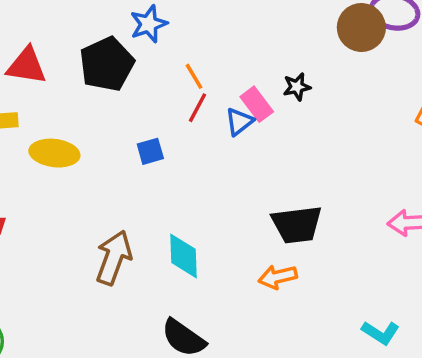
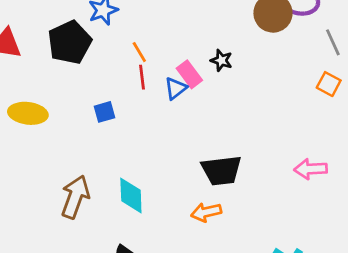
black star: (297, 87) -> (221, 60), turned 30
red line: (197, 108) -> (142, 77), turned -35

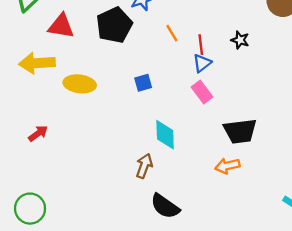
pink rectangle: (189, 74) -> (202, 92), moved
red line: (142, 77) -> (201, 45), moved
cyan diamond: (131, 195) -> (165, 135), moved
brown arrow: (75, 197) -> (144, 166), moved, size x0.7

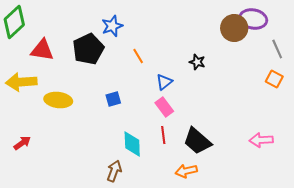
red line: (201, 45) -> (163, 135), moved
black trapezoid: (240, 131) -> (197, 141), turned 48

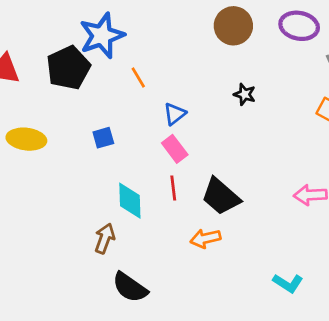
blue star: (112, 26) -> (102, 36), size x1.5
brown circle: (234, 28) -> (233, 26), moved
black star: (197, 62) -> (245, 94), moved

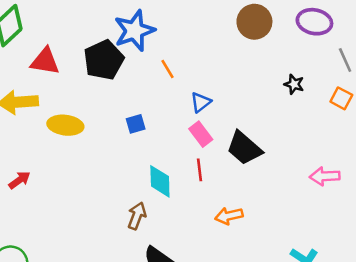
black star: (245, 94) -> (294, 84), moved
black trapezoid: (221, 196) -> (244, 148), moved

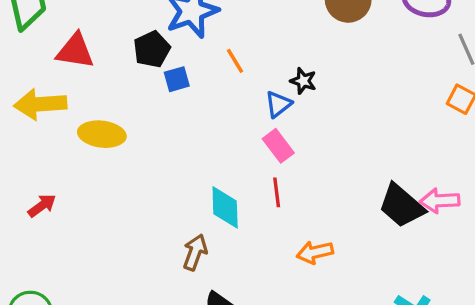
black pentagon: (104, 60) -> (152, 49), size x0.7
black star: (294, 84) -> (303, 81), moved
blue square: (136, 124) -> (177, 79), moved
black trapezoid: (244, 148) -> (401, 206), moved

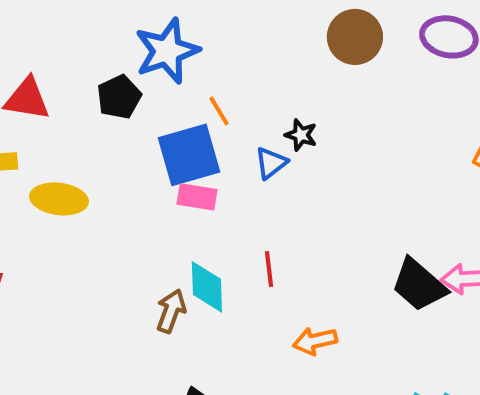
blue square: (177, 79) -> (189, 155), moved, size x2.0
pink rectangle: (278, 146) -> (197, 197), moved, turned -44
brown arrow: (195, 252) -> (171, 311), moved

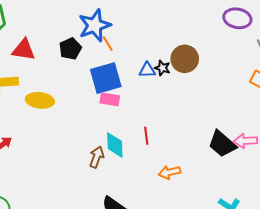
brown circle: (355, 37) -> (185, 59), moved
orange line: (219, 111) -> (108, 44), moved
blue triangle: (271, 163) -> (147, 70), moved, turned 36

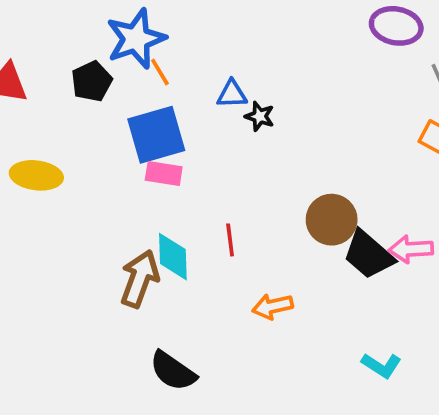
brown circle: (185, 59) -> (332, 220), moved
blue triangle: (147, 70) -> (232, 94), moved
brown arrow: (97, 157) -> (140, 279), size x1.4

